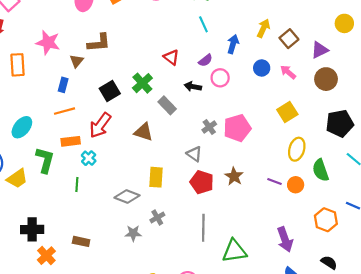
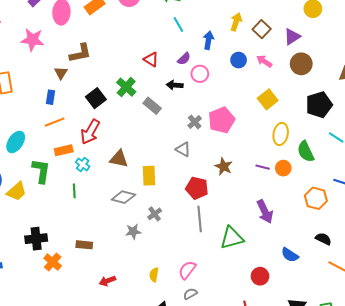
pink star: (48, 42) -> (32, 40), moved
brown triangle: (144, 132) -> (119, 159), moved
red pentagon: (202, 182) -> (197, 188), moved
purple arrow: (285, 239) -> (265, 212), moved

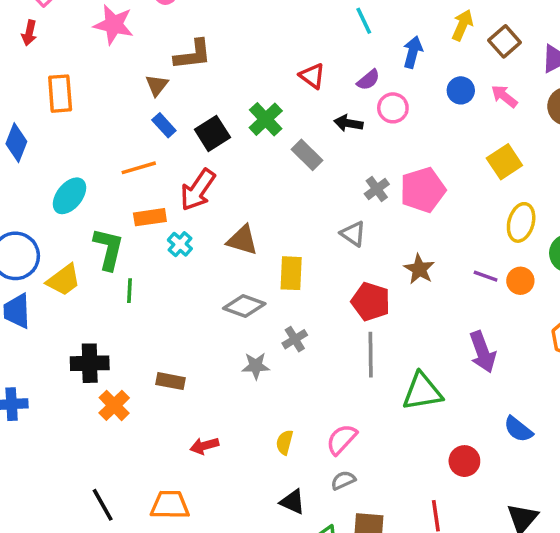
blue rectangle: (51, 97) -> (164, 125), moved, turned -56
green line: (74, 191) -> (129, 291), moved

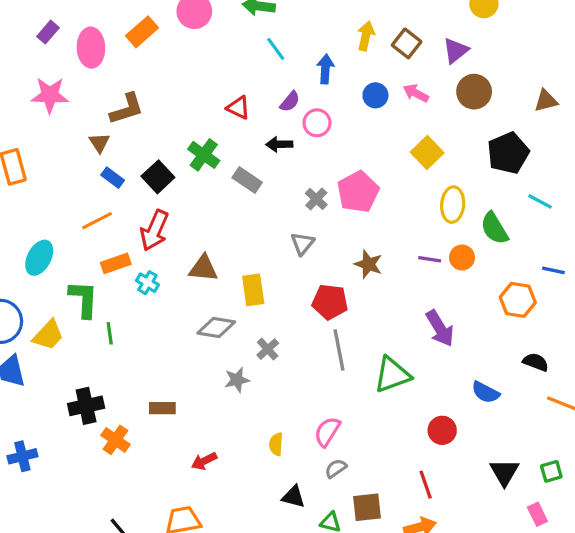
gray triangle: (353, 234) -> (302, 243), turned 45

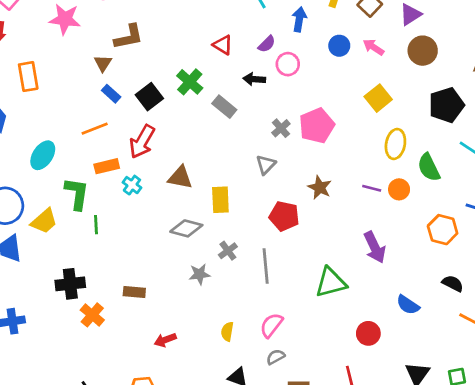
gray line: (339, 350) -> (266, 266), moved

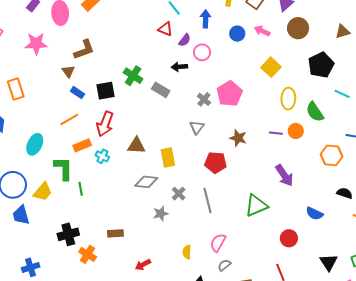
red triangle: (223, 45) -> (165, 29), moved
black square: (149, 97) -> (105, 91), turned 36

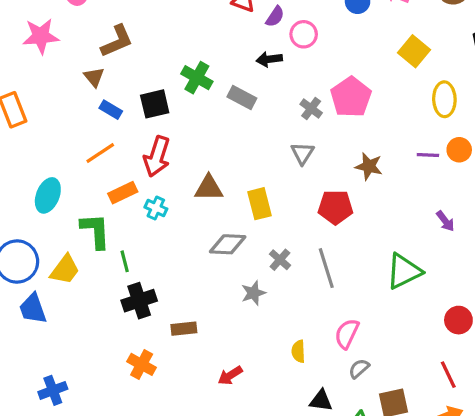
purple arrow: (284, 175) -> (445, 221), size x0.6
black cross: (68, 234) -> (139, 301), moved

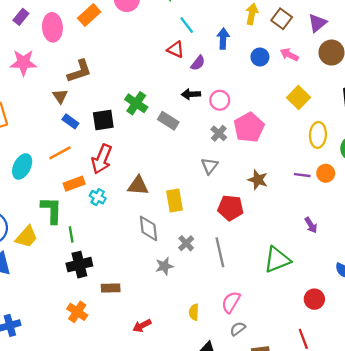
pink circle: (304, 34) -> (220, 100), moved
cyan ellipse: (48, 195) -> (22, 166), moved
gray diamond: (228, 244) -> (148, 228), turned 76

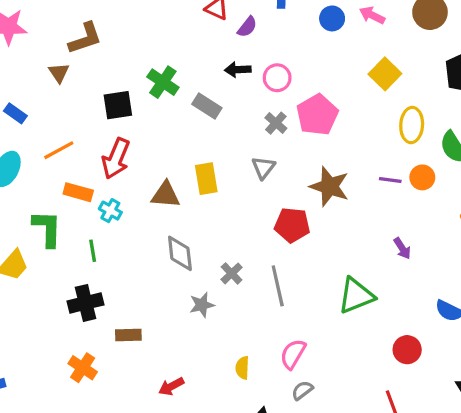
blue rectangle: (70, 121) -> (15, 113), moved
brown star: (258, 180) -> (329, 186), size x1.4
orange rectangle: (74, 184) -> (78, 192), turned 36
yellow rectangle: (175, 200) -> (206, 179), moved
green line: (71, 235) -> (93, 251), moved

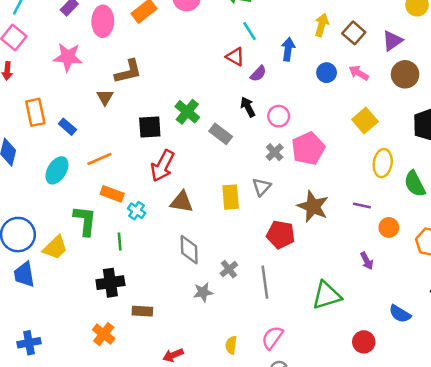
black arrow: (238, 70) -> (248, 107), turned 60
red arrow: (116, 158) -> (163, 166), moved
orange circle: (422, 177) -> (389, 227), moved
yellow rectangle: (206, 179) -> (231, 197), moved

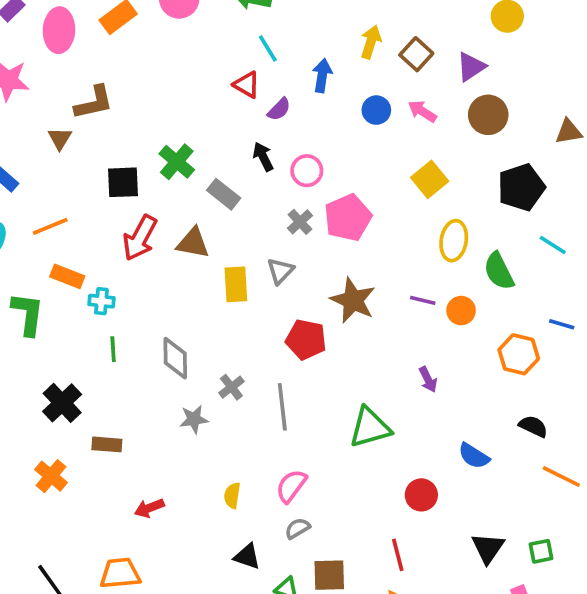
brown triangle: (182, 202) -> (193, 243), moved
cyan cross: (137, 211) -> (101, 301), turned -30
orange circle: (389, 227) -> (461, 311), moved
green line: (120, 242) -> (113, 349), moved
black cross: (110, 283) -> (62, 403), turned -36

